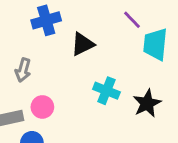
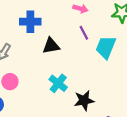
purple line: (132, 20) -> (84, 33), moved
cyan trapezoid: (155, 44) -> (106, 47), moved

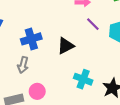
blue cross: (30, 22) -> (31, 39), moved

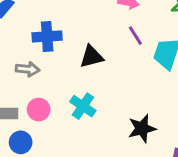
gray arrow: (23, 65) -> (28, 69), turned -112
cyan cross: (83, 79) -> (83, 106), moved

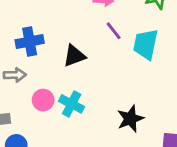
pink circle: (39, 110) -> (43, 100), moved

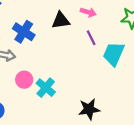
blue cross: (30, 42) -> (24, 32), turned 30
black triangle: (74, 56) -> (61, 20), moved

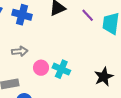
blue cross: (24, 32) -> (22, 15), moved

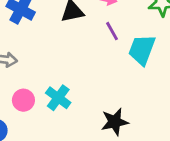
pink circle: (41, 68) -> (23, 100), moved

